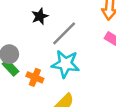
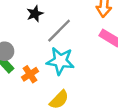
orange cross: (35, 77) -> (30, 74), turned 35

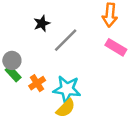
cyan star: (60, 61) -> (67, 89), moved

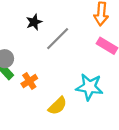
cyan star: (67, 89) -> (89, 87), moved

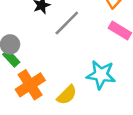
orange cross: (29, 81) -> (30, 85), moved, size x1.6

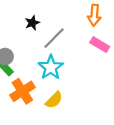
cyan star: (101, 75) -> (51, 67), moved, turned 30

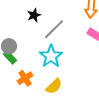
orange cross: (22, 91) -> (25, 78), size x0.7

